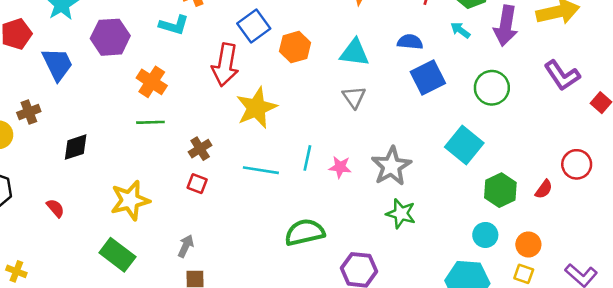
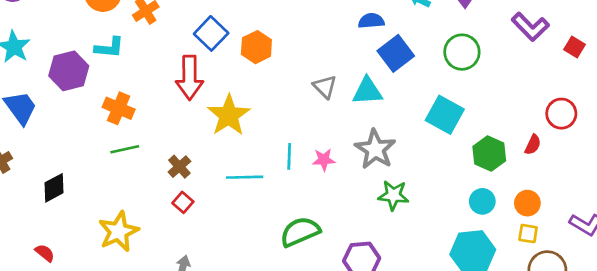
cyan L-shape: (174, 25) -> (109, 48), moved
cyan triangle: (354, 53) -> (367, 91), moved
red square: (197, 184) -> (183, 202), turned 30

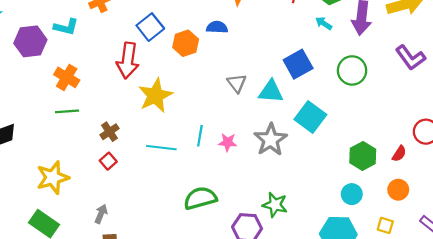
blue semicircle: (371, 21) -> (217, 27), moved
cyan square: (445, 115) -> (310, 117), moved
green star: (393, 195) -> (275, 205), moved
orange circle: (527, 203) -> (398, 190), moved

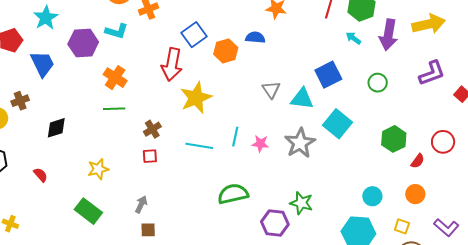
purple L-shape: (410, 58) -> (432, 73), turned -76
green circle: (352, 70) -> (378, 83), size x0.7
green hexagon: (363, 156) -> (394, 139), moved
red square: (108, 161) -> (150, 156), turned 35
yellow star: (53, 178) -> (98, 169), size x0.7

